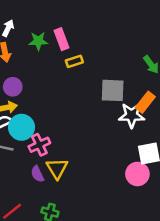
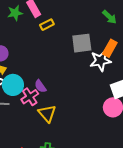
purple semicircle: (37, 174) -> (40, 86), moved

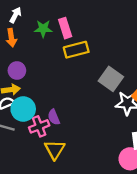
yellow rectangle: (47, 25) -> (76, 50), size x1.5
gray square: (82, 43) -> (111, 79), turned 30

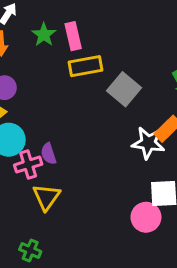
green star: (43, 29) -> (44, 35), turned 30
gray square: (111, 79) -> (124, 89), moved

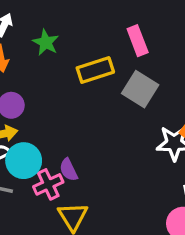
pink rectangle: (73, 36) -> (138, 41), moved

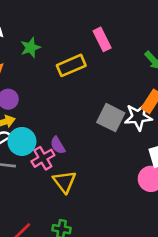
green star: (46, 42) -> (30, 48), turned 30
gray square: (140, 89) -> (111, 118), moved

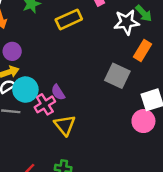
white star: (138, 117) -> (127, 22), moved
gray square: (111, 118) -> (117, 76), moved

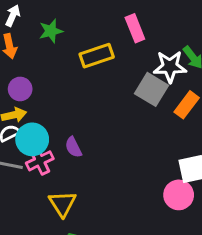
gray square: (117, 76) -> (151, 89), moved
pink cross: (45, 104) -> (40, 161), moved
yellow triangle: (65, 125) -> (62, 204), moved

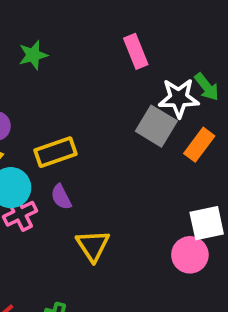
yellow rectangle: (97, 56) -> (55, 152), moved
yellow triangle: (62, 204) -> (93, 246), moved

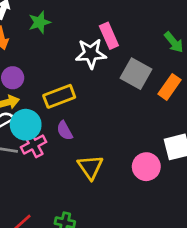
pink rectangle: (136, 51) -> (109, 36), moved
white star: (179, 98) -> (91, 54), moved
pink circle: (190, 255) -> (146, 167), moved

